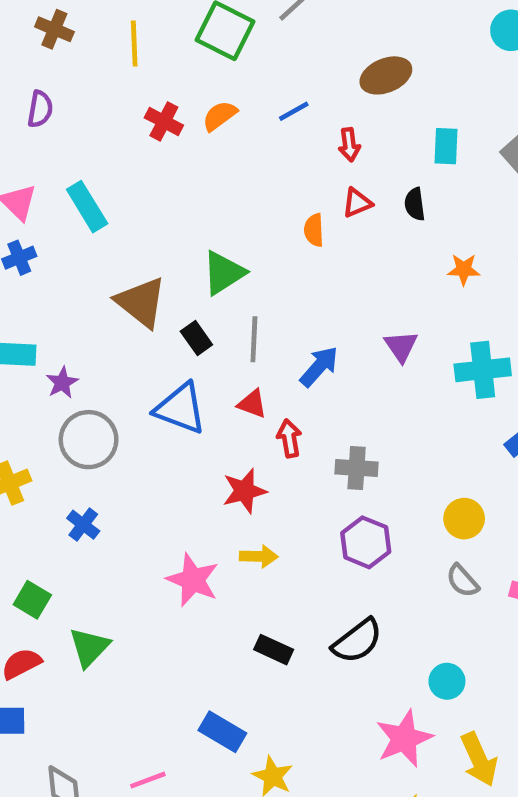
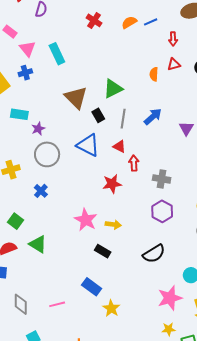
orange semicircle: (220, 116) -> (129, 22), moved
blue arrow: (319, 366) -> (153, 117), moved
yellow arrow: (259, 556) -> (113, 225), moved
green triangle: (89, 647) -> (38, 244), turned -48
black rectangle: (274, 650) -> (103, 251), moved

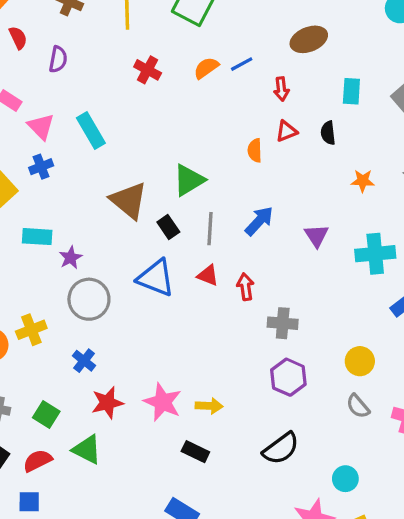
red arrow: (134, 163) -> (245, 287), moved
red star: (112, 184) -> (107, 403), moved

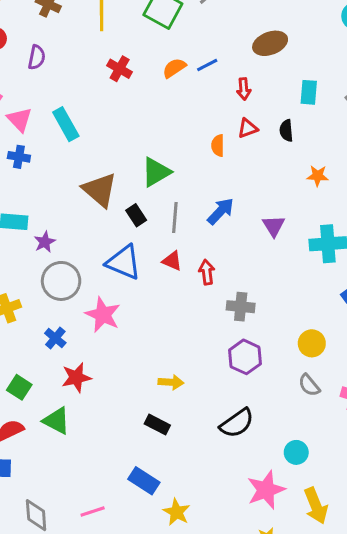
blue cross: (41, 167) -> (19, 157), turned 30
pink star: (163, 402) -> (103, 315), moved

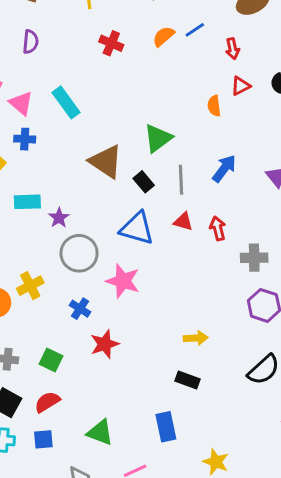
green triangle: (56, 421) -> (100, 432), moved
blue rectangle: (144, 481) -> (166, 427), moved, turned 52

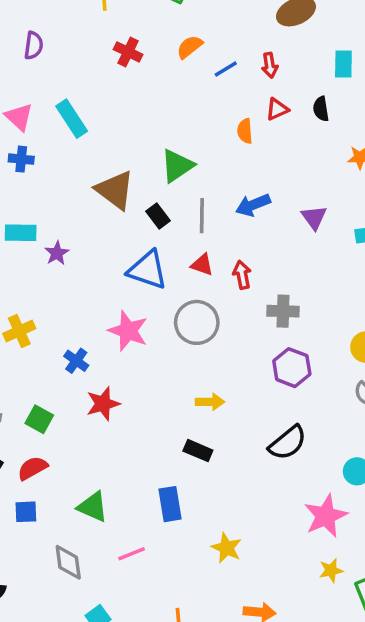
blue line: (195, 30) -> (226, 69), moved
blue arrow: (224, 168) -> (253, 205), turned -152
gray circle: (79, 253) -> (197, 322), moved

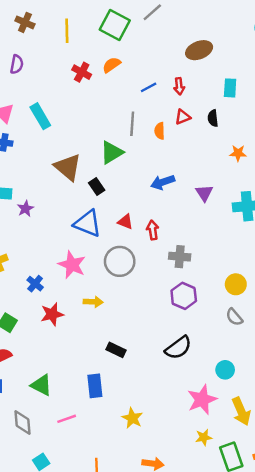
orange semicircle: (190, 47) -> (111, 65), moved
gray line: (202, 216) -> (132, 124), moved
yellow arrow: (210, 402) -> (93, 302), moved

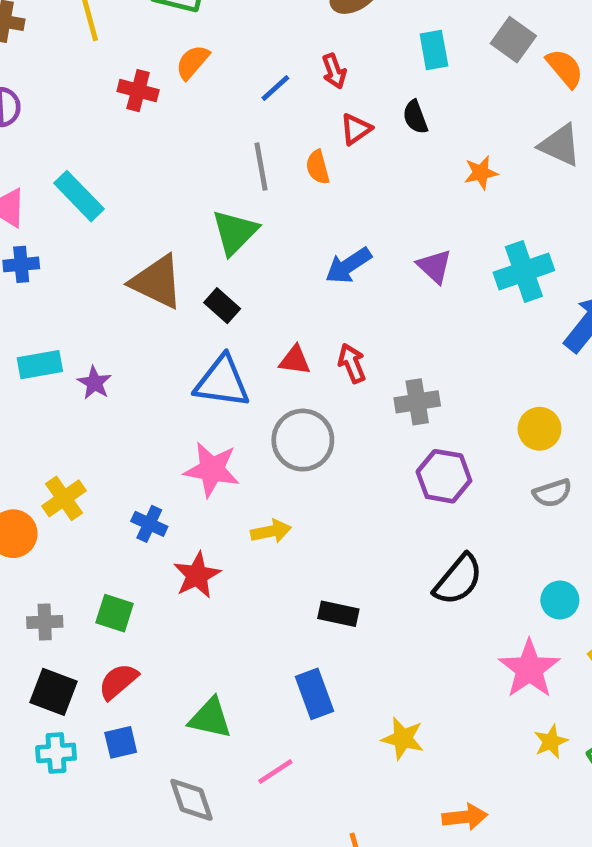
gray semicircle: (234, 317) -> (552, 493), turned -54

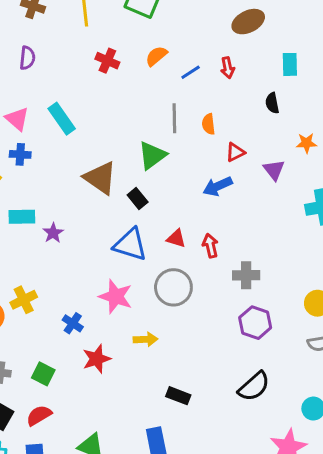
orange semicircle: (192, 62) -> (156, 56), moved
red triangle: (356, 129) -> (235, 152), moved
purple triangle: (435, 266) -> (274, 170), moved

